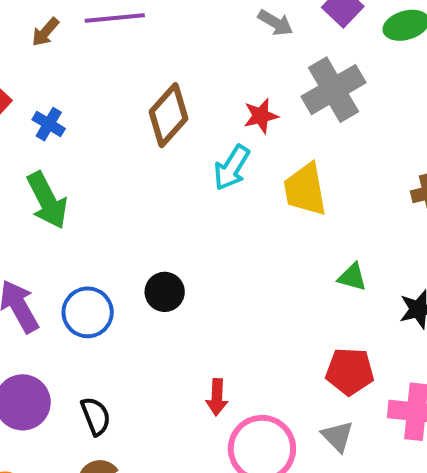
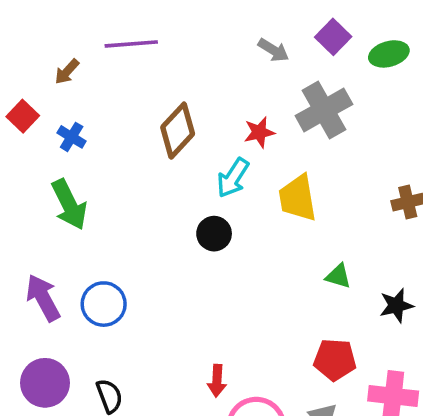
brown arrow: (45, 32) -> (67, 72), moved
black circle: (165, 292) -> (214, 234), moved

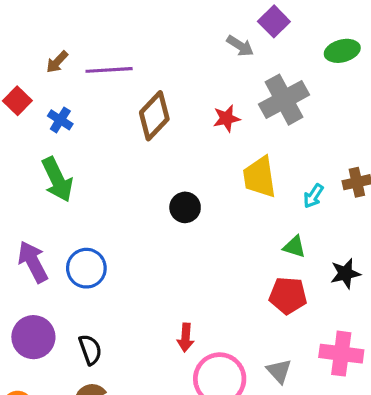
purple square: (333, 37) -> (274, 21), moved
purple line: (131, 44) -> (109, 70), moved
cyan arrow: (233, 178) -> (313, 196), moved, size x0.7
red pentagon: (335, 360) -> (288, 295), moved

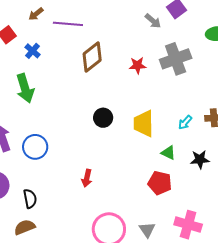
yellow trapezoid: (260, 177) -> (144, 124), moved
black star: (345, 273) -> (200, 159), moved
red arrow: (186, 338) -> (87, 178), moved

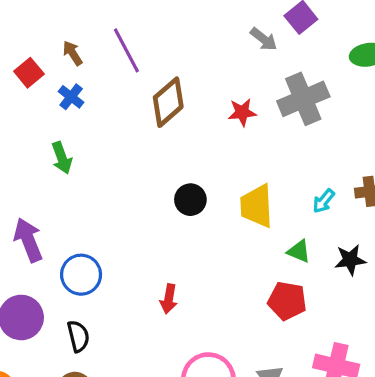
brown arrow: (36, 14) -> (73, 53), moved, turned 98
purple line: (68, 24) -> (126, 50), turned 60
green arrow: (25, 88) -> (62, 158), size x0.7
blue circle: (35, 147) -> (81, 275), moved

